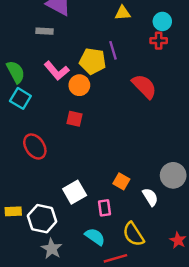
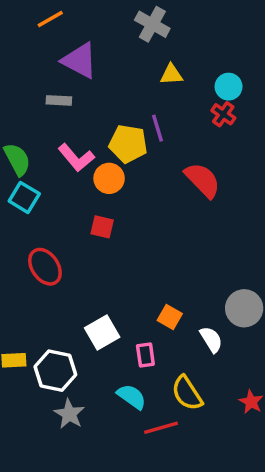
red cross: (159, 41) -> (223, 114), turned 35

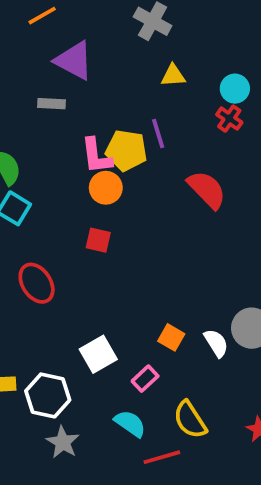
pink L-shape: (76, 158) -> (96, 156), moved, turned 33
white semicircle: (211, 339) -> (216, 343), moved
pink rectangle: (145, 355) -> (145, 379), turned 55

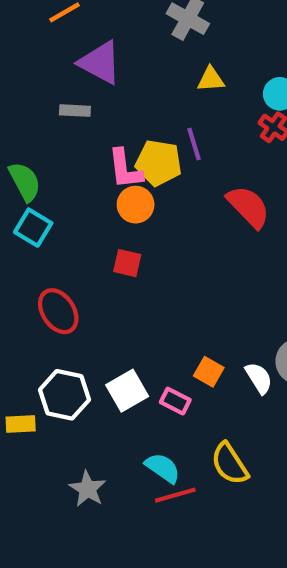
pink rectangle: (145, 379) -> (175, 401), moved, turned 70
white hexagon: (48, 395) -> (64, 395), moved
red line: (162, 457) -> (175, 495), moved

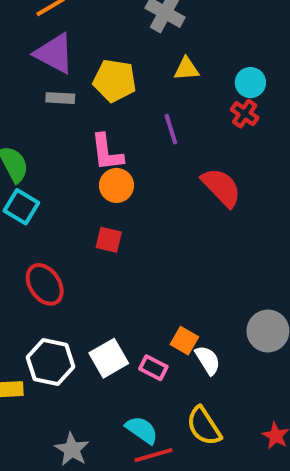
purple triangle: (100, 62) -> (54, 53), moved
yellow pentagon: (159, 163) -> (115, 81), moved
white semicircle: (259, 378) -> (208, 360), moved

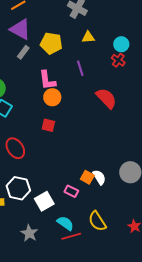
gray rectangle: (60, 98) -> (23, 52), turned -56
white square: (109, 358) -> (44, 201), moved
white semicircle: (208, 360) -> (99, 177), moved

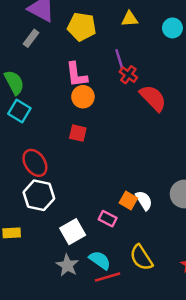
gray rectangle: (23, 52) -> (31, 38), moved
red cross: (118, 60) -> (128, 75), moved
white hexagon: (18, 188) -> (39, 195), moved
gray star: (29, 233) -> (67, 265), moved

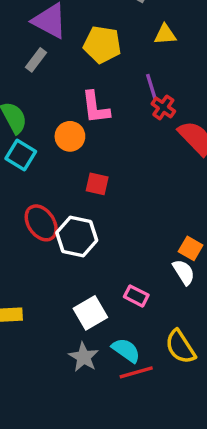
orange circle: (83, 97) -> (70, 136), moved
white hexagon: (39, 195) -> (77, 236), moved
orange square: (128, 200) -> (191, 248), moved

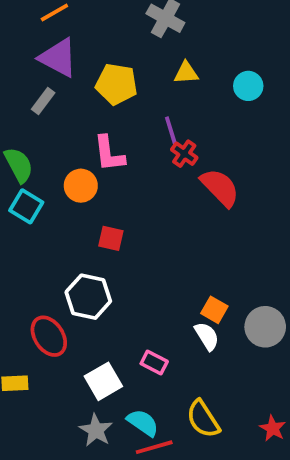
red ellipse: (41, 223) -> (49, 336), moved

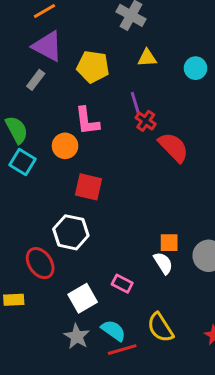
red square: (111, 238) -> (88, 187), size x1.4
orange square: (214, 310) -> (169, 243), turned -30

